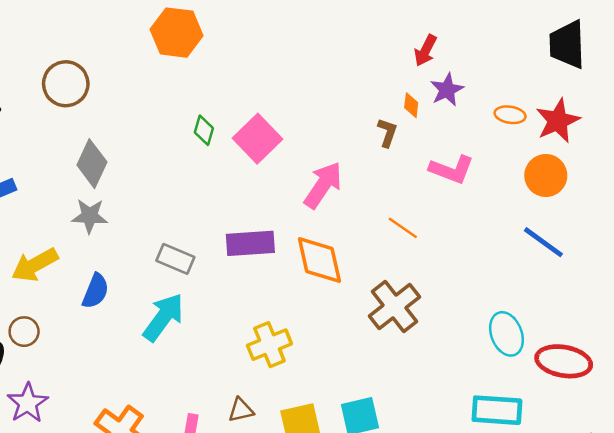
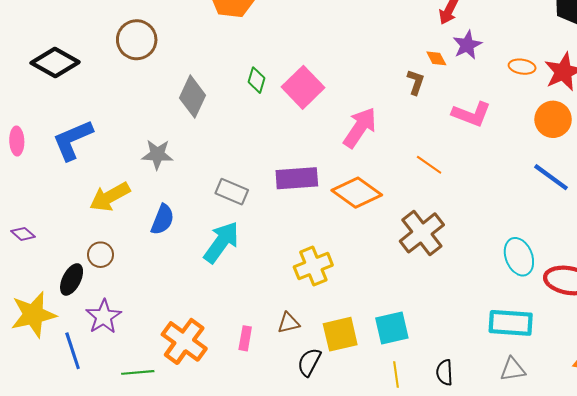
orange diamond: (411, 105) -> (436, 58), turned -35
gray diamond: (92, 164) -> (192, 97), moved
orange diamond: (319, 260) -> (357, 193), turned -42

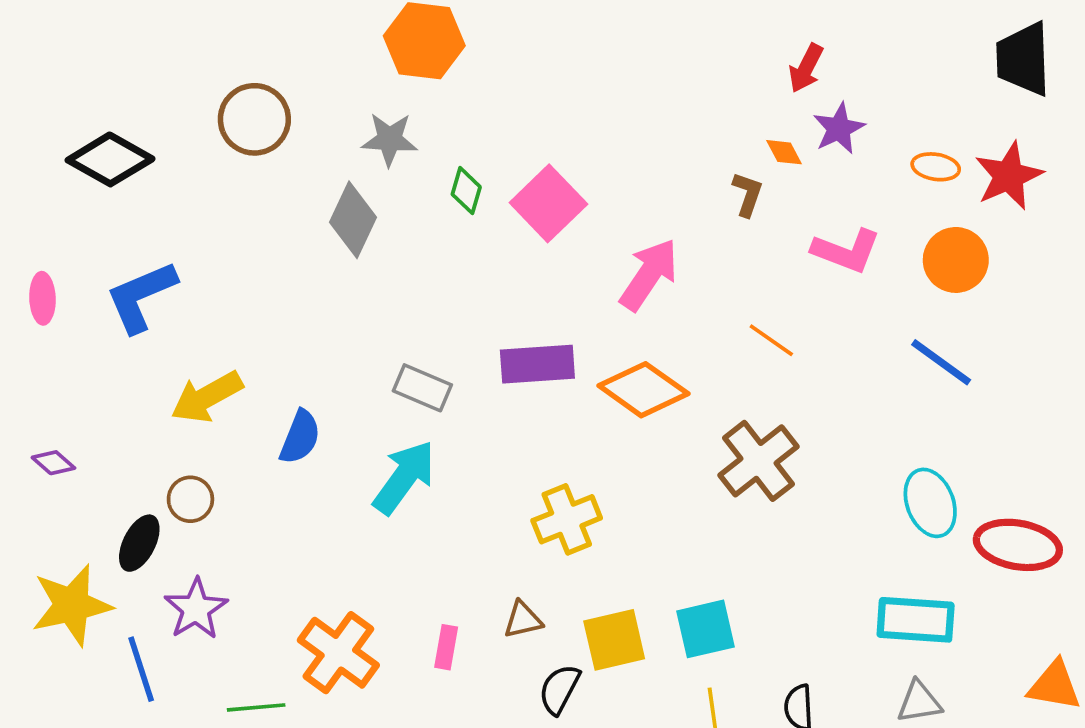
orange circle: (553, 119) -> (956, 260), moved
gray star: (157, 154) -> (390, 139), moved
blue line: (551, 177) -> (941, 362), moved

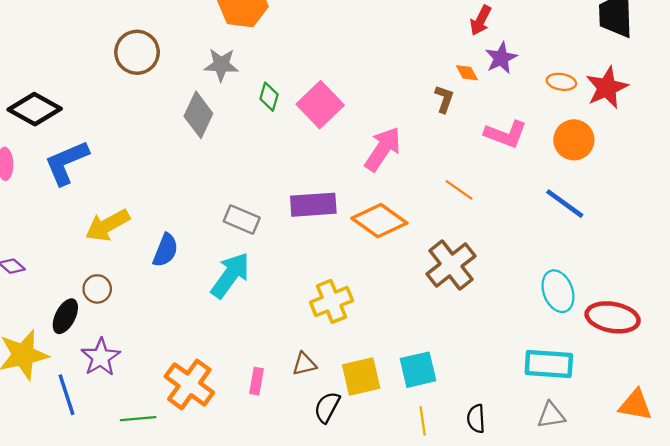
black diamond: (110, 159) -> (35, 109), moved

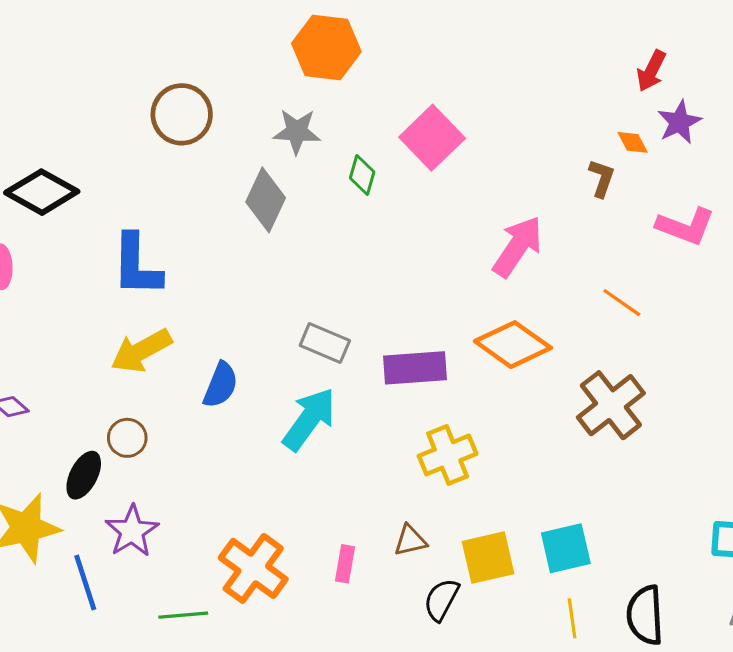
pink square: (320, 105) -> (432, 138), moved
blue L-shape: (66, 163) -> (137, 265), moved, turned -66
purple rectangle: (313, 205) -> (415, 368), moved
black semicircle: (476, 419) -> (645, 615), size x1.5

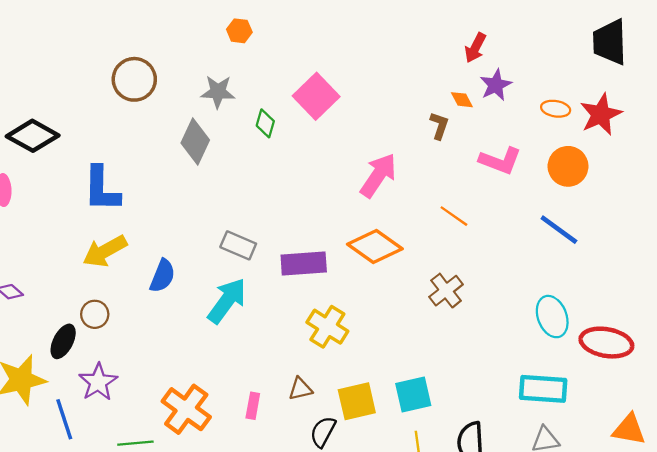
orange hexagon: (326, 47) -> (239, 31), size x0.5
brown cross: (611, 405) -> (446, 291), size x0.7
yellow cross: (448, 455) -> (327, 327), turned -36

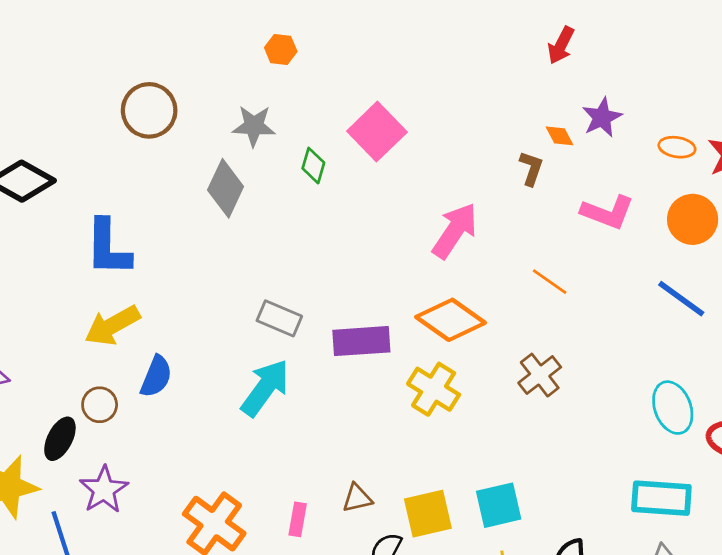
red arrow: (475, 48) -> (561, 45), moved
blue semicircle: (163, 276) -> (156, 376), moved
yellow cross: (327, 327) -> (434, 389), moved

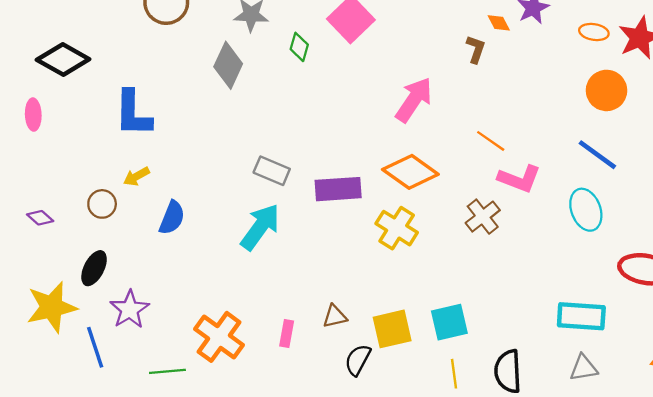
pink L-shape: (608, 212) -> (519, 179), moved
yellow arrow: (112, 325) -> (136, 176), size x0.6
brown circle: (100, 405) -> (102, 204), moved
cyan ellipse: (673, 408) -> (586, 210), moved

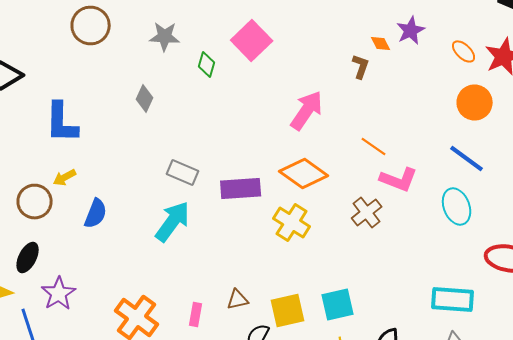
orange ellipse: (594, 32) -> (464, 52), turned 35
gray diamond: (228, 65) -> (145, 98), moved, size x0.7
brown circle: (102, 204) -> (35, 202), size x1.4

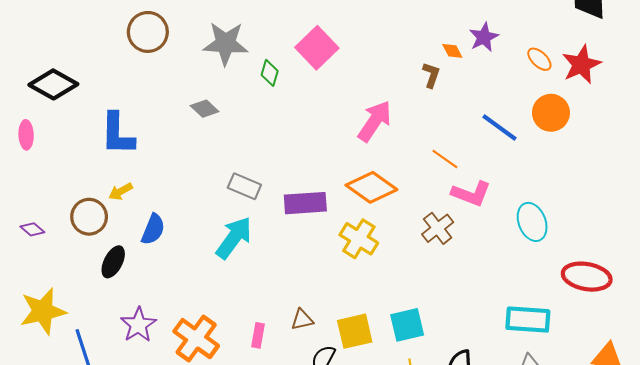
gray star: (165, 36) -> (226, 43), size x1.4
gray diamond: (145, 98) -> (205, 109), turned -72
blue line: (467, 158) -> (500, 127), moved
black ellipse: (28, 258) -> (113, 262), moved
purple star: (59, 294) -> (138, 325), moved

